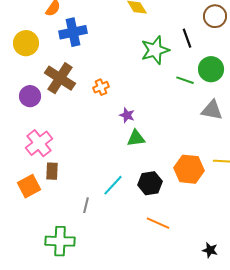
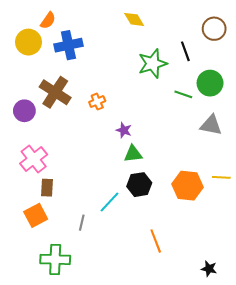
yellow circle: (26, 43) -> (28, 42), moved
black hexagon: (150, 183) -> (139, 185), moved
orange square: (29, 186) -> (36, 215), moved
orange line: (158, 223) -> (156, 241), turned 45

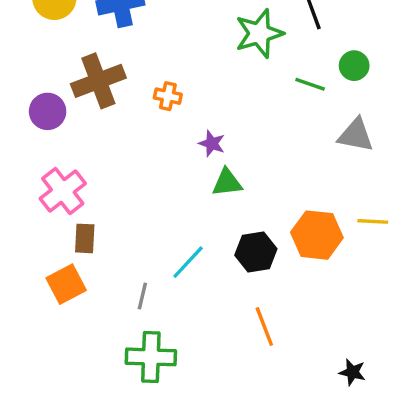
green circle: (210, 83) -> (354, 66), size x0.7
brown cross: (55, 92) -> (98, 81), turned 36
orange cross: (97, 102) -> (168, 96), turned 35
black hexagon: (139, 185) -> (256, 252), moved
green cross: (55, 259) -> (151, 357), moved

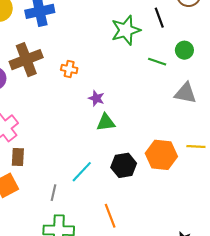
orange line: (264, 326) -> (110, 216), moved

